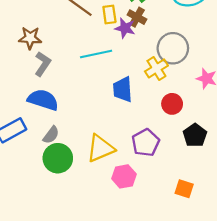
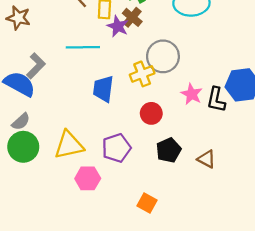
gray L-shape: (43, 64) -> (36, 66), moved

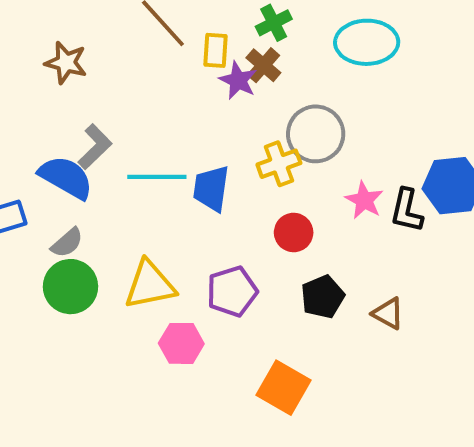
cyan line: (83, 47) -> (157, 177), moved
orange square: (147, 203) -> (283, 388), size x1.5

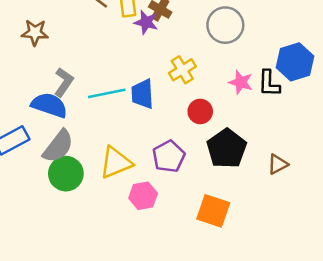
gray circle: (316, 134) -> (225, 25), moved
gray semicircle: (67, 243) -> (58, 146), size x1.6
black pentagon: (323, 297) -> (227, 149), size x1.4
brown triangle: (388, 313) -> (278, 164), moved, turned -45

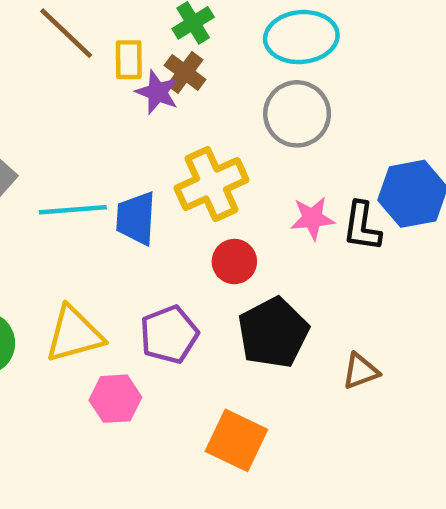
yellow cross: (182, 70) -> (211, 184), size x1.4
pink star: (241, 82) -> (312, 218), turned -30

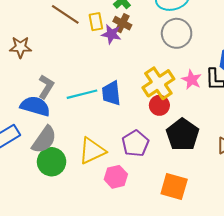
yellow cross: (211, 184) -> (158, 83), moved
pink star: (312, 218) -> (192, 80), turned -30

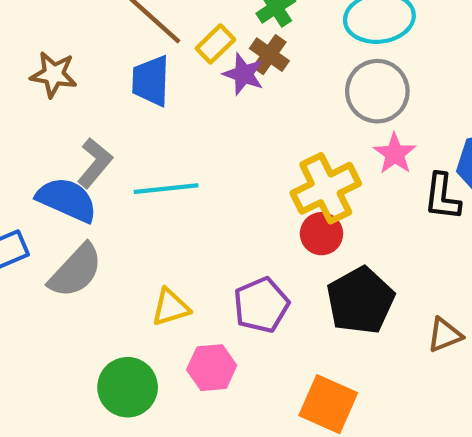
yellow rectangle: (96, 22) -> (215, 44), turned 48
pink star: (192, 80) -> (395, 154), moved
blue trapezoid: (111, 93) -> (151, 81), moved
yellow triangle: (92, 151) -> (171, 307), size x0.7
green circle: (52, 162) -> (128, 387), moved

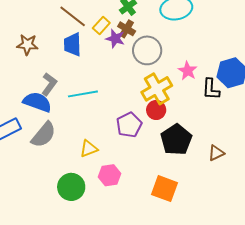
gray circle: (377, 91) -> (147, 50), moved
purple pentagon: (261, 305) -> (129, 125), moved

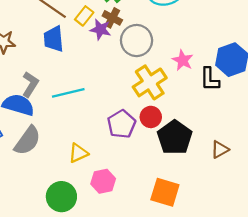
red circle: (156, 110) -> (151, 117), moved

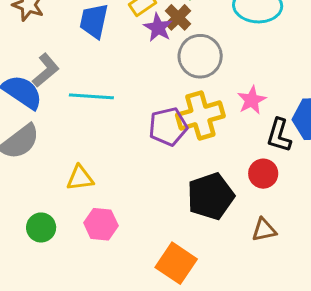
red circle: (151, 117) -> (263, 174), moved
purple pentagon: (121, 124) -> (168, 127), moved
green circle: (61, 197) -> (41, 227), size x0.7

